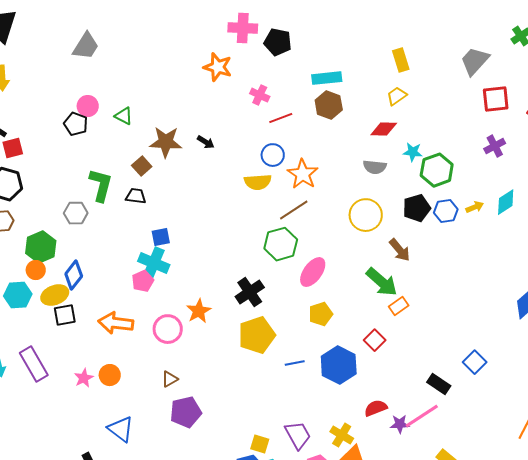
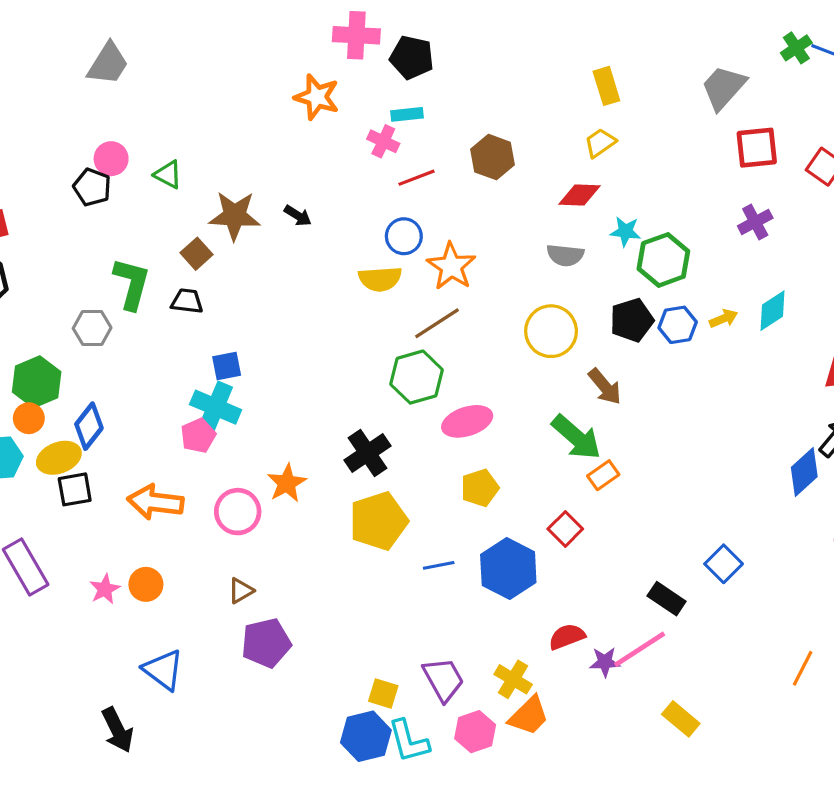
cyan rectangle: (327, 78) -> (407, 114), moved, size x0.7
pink ellipse: (313, 272) -> (467, 421), turned 36

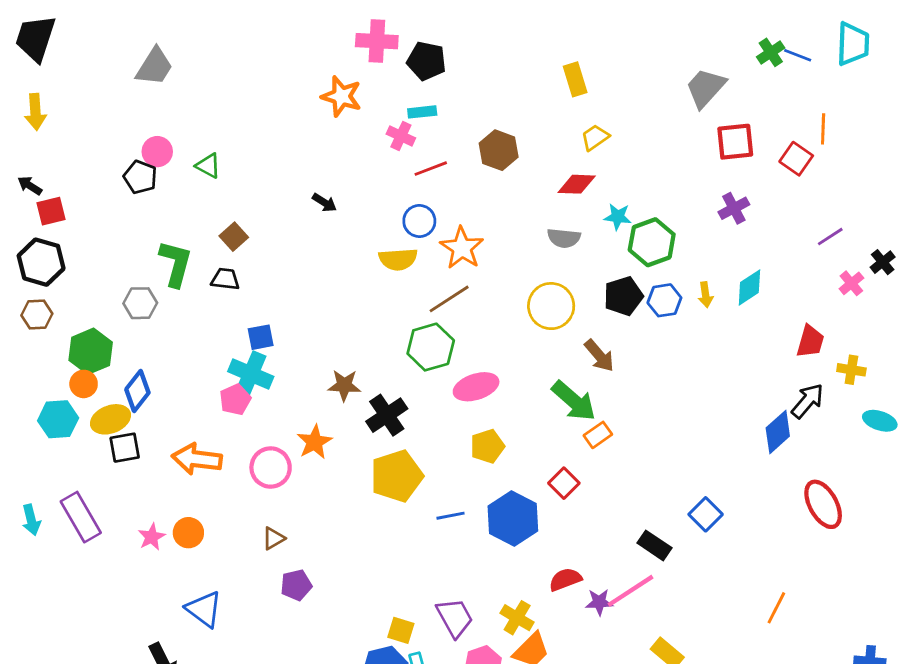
yellow rectangle: (606, 86) -> (575, 79), moved
brown star: (235, 216) -> (344, 385), moved, size x0.7
yellow arrow: (724, 319) -> (706, 295), turned 105
purple pentagon: (266, 643) -> (296, 585), size x0.7

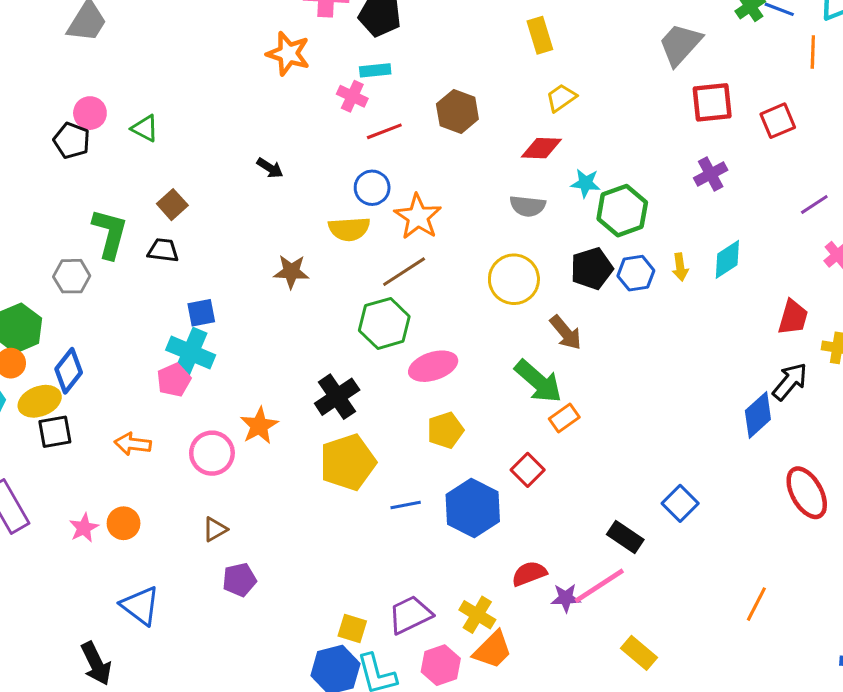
orange line: (823, 129) -> (813, 52), moved
red square: (796, 159) -> (778, 121), turned 32
brown star: (344, 385) -> (291, 272), moved
orange arrow: (197, 459) -> (133, 444), size x0.7
purple trapezoid: (455, 618) -> (410, 615), turned -87

